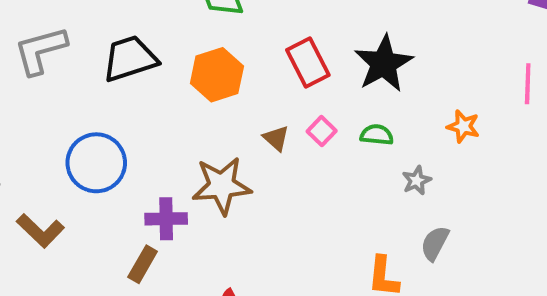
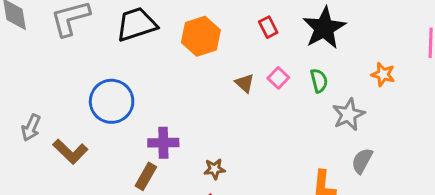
red rectangle: (308, 63) -> (268, 27), size x0.6
green semicircle: (377, 135) -> (319, 81), turned 70
gray star: (417, 181) -> (349, 114), size x1.5
brown star: (222, 186) -> (215, 169), moved, size x0.5

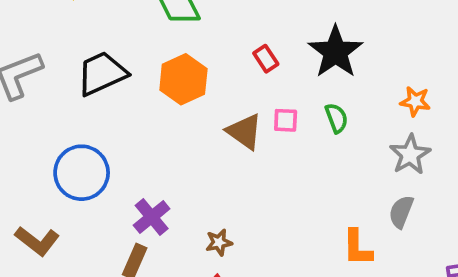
pink square: (278, 78) -> (286, 120), turned -35
brown triangle: (245, 83) -> (244, 132), size x1.5
gray star: (349, 114) -> (410, 155), moved
purple cross: (163, 143) -> (152, 217), turned -32

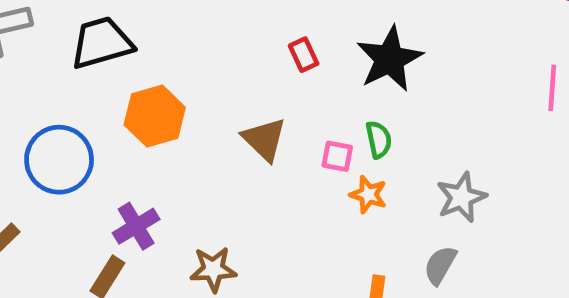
orange hexagon: (183, 79) -> (155, 116), moved
orange star: (415, 101) -> (368, 195), moved
pink square: (286, 120) -> (337, 156), moved
brown star: (219, 242) -> (213, 269), size x1.4

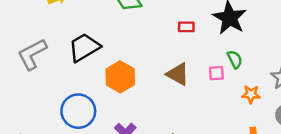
red rectangle: (304, 55) -> (186, 27), turned -49
orange star: (368, 195) -> (251, 94), moved

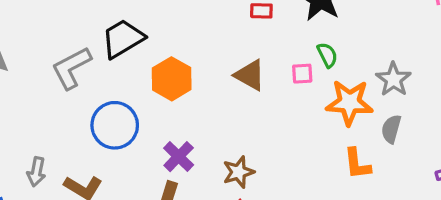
gray L-shape: (32, 54) -> (71, 68), moved
orange star: (251, 94) -> (349, 103), size x1.8

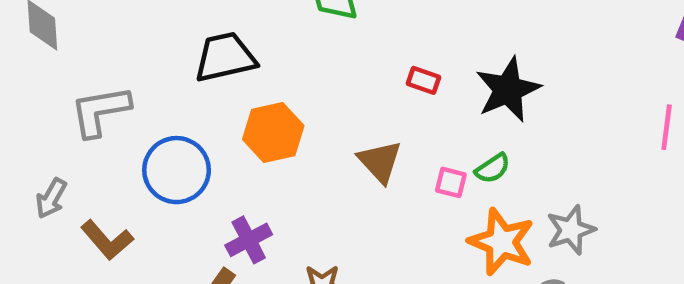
green semicircle: (327, 55) -> (493, 168), turned 65
gray L-shape: (71, 68) -> (100, 111), moved

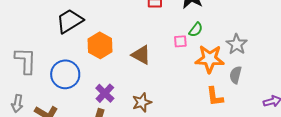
gray L-shape: (100, 111) -> (26, 61), turned 120
brown triangle: (380, 162) -> (141, 55), moved

